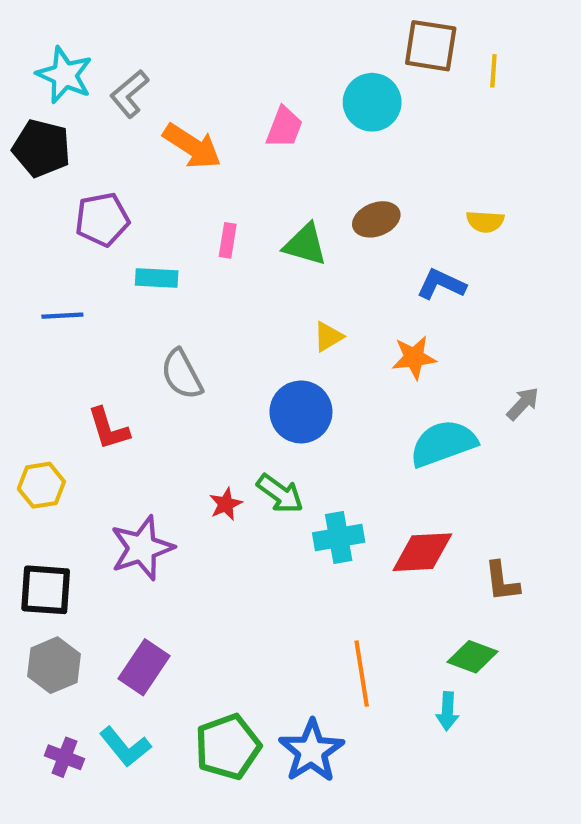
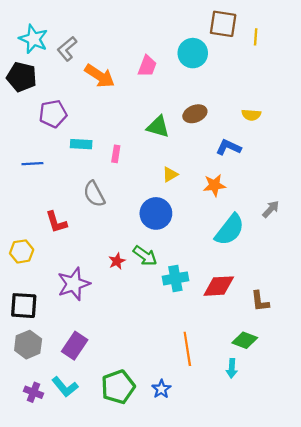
pink rectangle: (228, 240) -> (116, 154), moved
cyan semicircle: (443, 443) -> (230, 230), turned 148
blue star: (311, 751) -> (161, 389), size x0.6

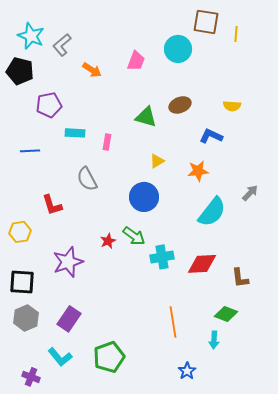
orange arrow: (100, 76) -> (92, 70), size x0.7
blue star: (161, 389) -> (187, 371), moved
purple cross: (33, 392) -> (31, 377), moved

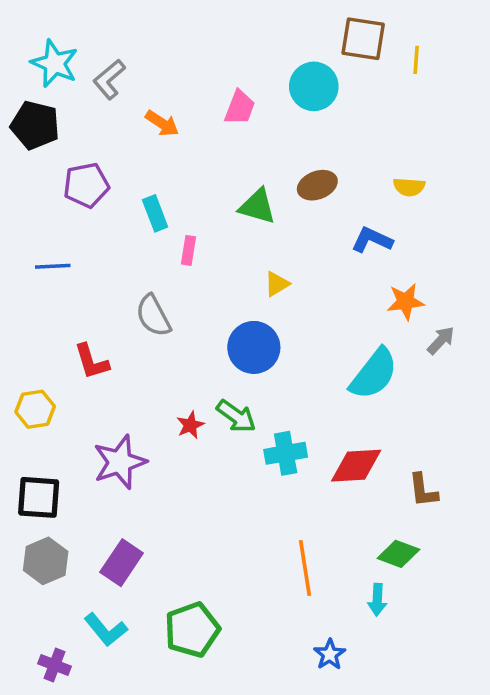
cyan rectangle: (75, 133) -> (155, 213), moved, turned 66
orange star: (198, 171) -> (406, 302), moved

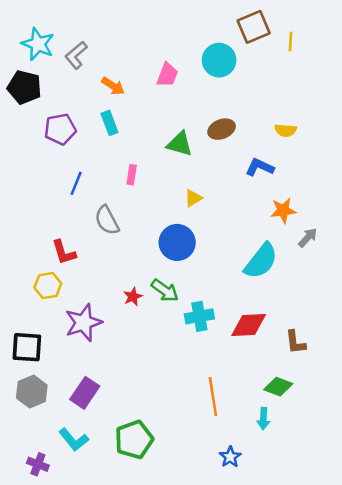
brown square: (363, 39) -> (254, 27), turned -32
cyan rectangle: (155, 213) -> (109, 123), moved
blue line: (53, 266) -> (76, 183), moved, turned -65
yellow hexagon: (35, 409) -> (48, 286), moved

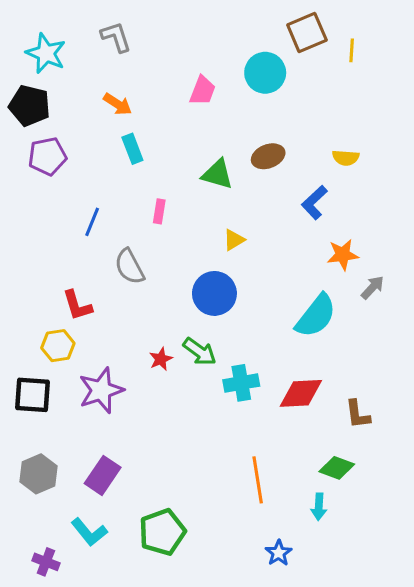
gray L-shape: (76, 55) -> (116, 37), moved, turned 112
orange arrow: (113, 86) -> (118, 104), moved
purple pentagon: (60, 129) -> (47, 156), moved
blue L-shape: (260, 167) -> (314, 202), turned -68
black square: (27, 347) -> (33, 395), moved

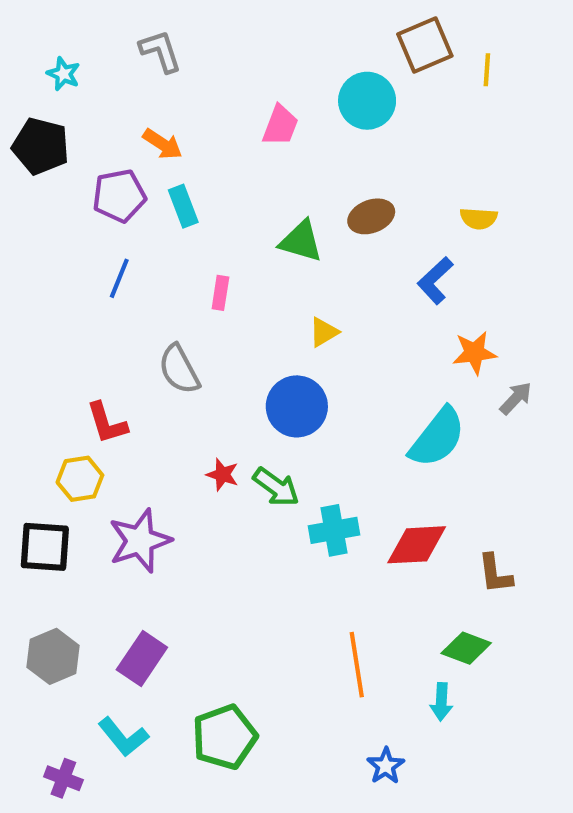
cyan star: (46, 53) -> (63, 74), size x0.6
purple pentagon: (47, 156) -> (119, 196), moved
blue line: (92, 222) -> (119, 278), moved
red star: (161, 359) -> (222, 475), moved, turned -30

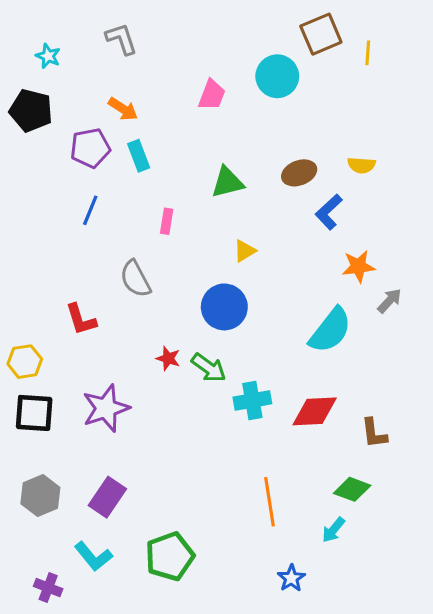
brown ellipse: (371, 216) -> (299, 173), moved
green triangle: (301, 241) -> (227, 182), turned -30
yellow hexagon: (80, 479) -> (25, 362), moved
cyan arrow: (441, 702) -> (333, 530), turned 36

